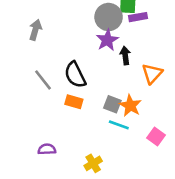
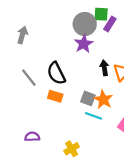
purple rectangle: (138, 17) -> (110, 24), turned -48
black arrow: (125, 56) -> (104, 68), moved

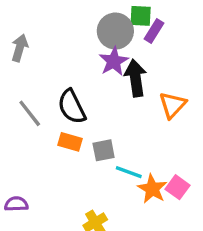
black arrow: (104, 68) -> (136, 78), moved, size x1.5
gray square: (88, 98) -> (104, 150), moved, turned -32
orange star: (103, 100) -> (152, 189), moved
purple semicircle: (32, 137) -> (16, 204), moved

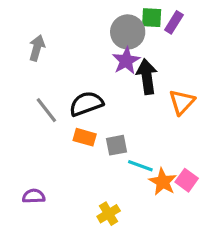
purple rectangle: (154, 31) -> (174, 22), moved
black semicircle: (72, 107) -> (86, 104), turned 96

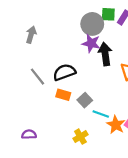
purple star: (126, 61) -> (91, 43), turned -30
gray square: (117, 145) -> (85, 100), turned -32
yellow cross: (109, 214) -> (80, 137), moved

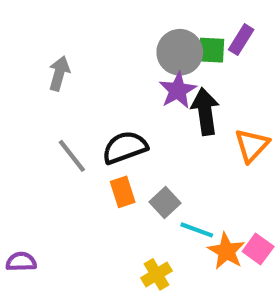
green square: (108, 14) -> (212, 50), moved
purple star: (91, 43) -> (178, 90), turned 30
orange rectangle: (63, 95) -> (123, 192), turned 56
purple semicircle: (29, 134) -> (21, 262), moved

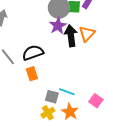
orange triangle: (252, 145) -> (87, 34), moved
gray square: (165, 202) -> (52, 97), moved, turned -32
orange star: (226, 251) -> (70, 112), moved

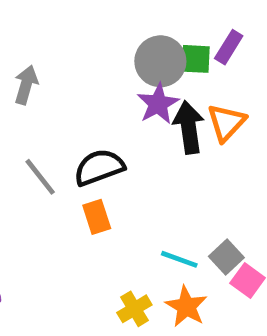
gray square: (52, 97) -> (226, 257), moved, turned 32

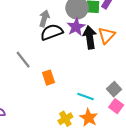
gray arrow: (26, 85) -> (44, 18), moved
black semicircle: (99, 167) -> (52, 32), moved
gray square: (226, 257) -> (114, 89), moved

